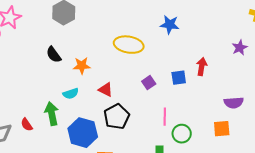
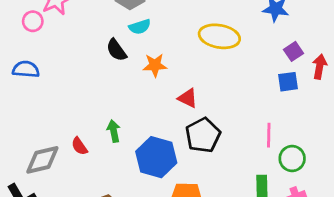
purple square: (149, 83) -> (293, 51), moved
cyan semicircle: (71, 94) -> (140, 27), moved
green arrow: (52, 114) -> (114, 131), size x0.7

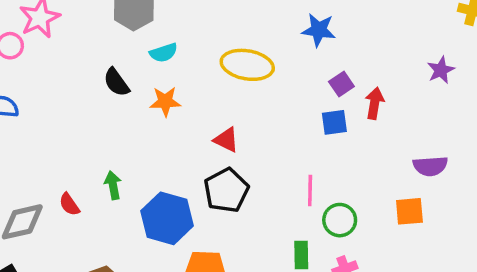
cyan semicircle: (140, 27) -> (164, 53), moved
red triangle: (188, 98) -> (226, 140), moved

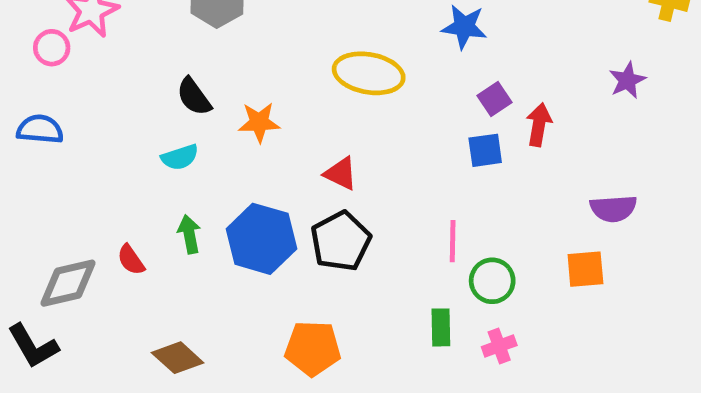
cyan semicircle: (164, 53) -> (180, 157), moved
blue hexagon: (167, 218) -> (261, 239), moved

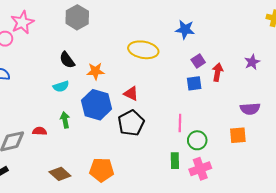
purple star: (627, 80) -> (252, 62), moved
blue hexagon: (261, 239) -> (97, 105), moved
red semicircle: (131, 260) -> (40, 131), turned 128
pink cross: (499, 346) -> (200, 169), size x1.5
orange pentagon: (313, 348) -> (102, 170), moved

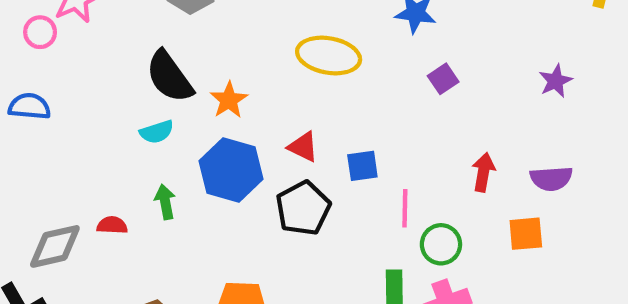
black semicircle: (67, 60) -> (169, 77), size x1.5
orange star: (96, 71) -> (229, 100), turned -30
red arrow: (218, 72) -> (483, 172), moved
blue square: (194, 83) -> (362, 166), moved

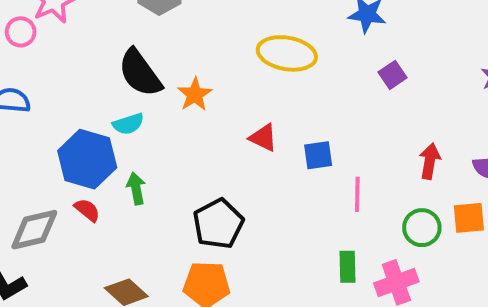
blue hexagon: (231, 170) -> (87, 159), moved
black pentagon: (303, 208) -> (218, 224), moved
red semicircle: (112, 225) -> (87, 210), turned 36
green circle: (441, 244) -> (422, 228), moved

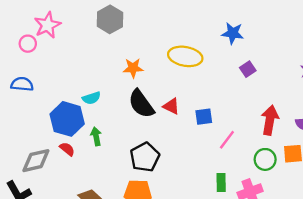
black semicircle: (140, 73) -> (141, 104), moved
orange star: (195, 95) -> (133, 68), moved, turned 30
red arrow: (430, 161) -> (270, 120), size x1.4
pink line: (357, 194) -> (227, 140), turned 36

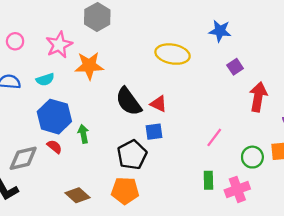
pink star: (47, 25) -> (59, 45), moved
orange star: (133, 68) -> (89, 66), moved, size x1.4
cyan semicircle: (91, 98) -> (45, 79), moved
blue square: (204, 117) -> (154, 132), moved
red arrow: (270, 120) -> (258, 97), moved

